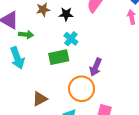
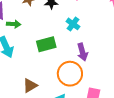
cyan cross: (71, 39) -> (73, 24), moved
purple arrow: (96, 67) -> (82, 52), turned -36

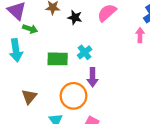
cyan cross: (73, 24) -> (85, 52), moved
brown triangle: (30, 86) -> (29, 97), turned -35

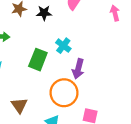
green rectangle: (58, 59) -> (38, 60), turned -54
purple arrow: (93, 77) -> (78, 69), turned 30

